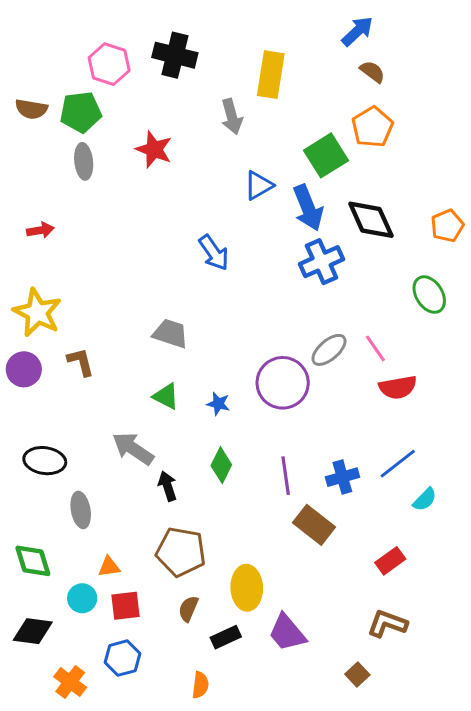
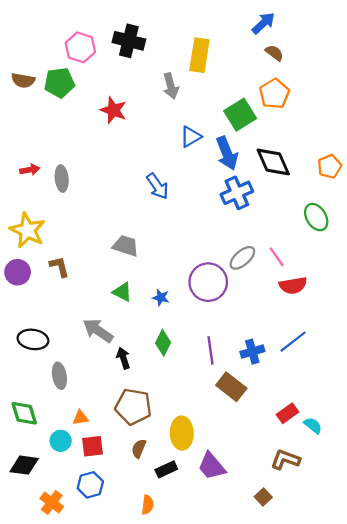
gray ellipse: (84, 161) -> (62, 179), moved
cyan semicircle: (425, 499) -> (313, 425), moved, turned -96

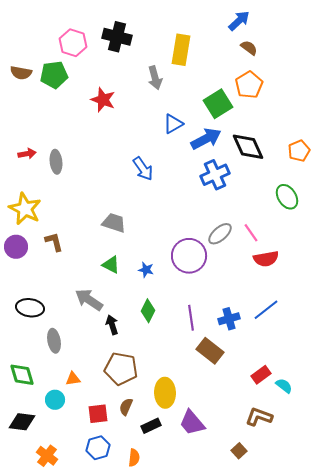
blue arrow: (227, 153) -> (206, 139), turned -96
red square: (93, 446) -> (98, 414), moved
blue hexagon: (90, 485) -> (98, 448), moved

